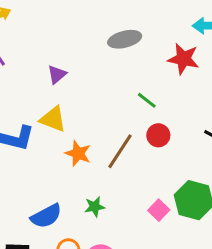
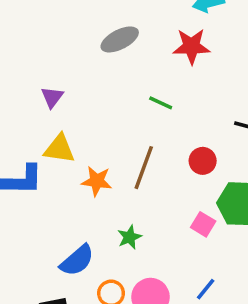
red circle: (158, 135) -> (203, 161), moved

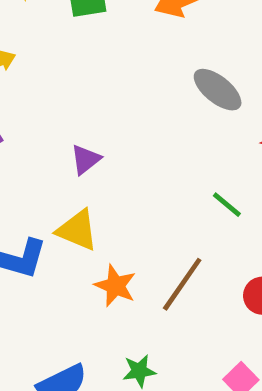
gray ellipse: (120, 39) -> (218, 90), moved, turned 51

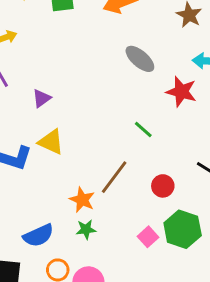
purple triangle: (86, 159) -> (42, 98), moved
orange star: (115, 286) -> (82, 200), moved

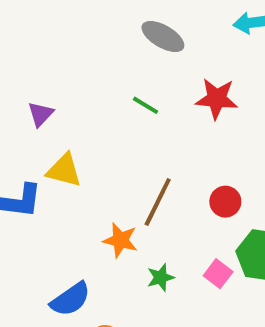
red star: (181, 92) -> (217, 99), moved
green line: (143, 129) -> (145, 105), moved
green star: (86, 229) -> (161, 277), moved

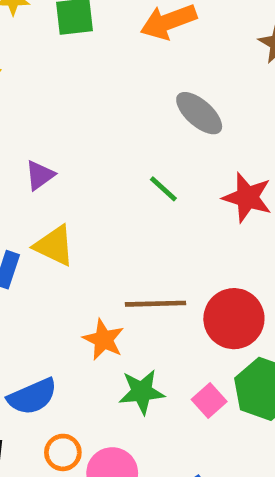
brown line: (158, 202) -> (155, 304), turned 51
red circle: (225, 202) -> (234, 319), size x1.6
green star: (161, 277) -> (142, 392), size x1.4

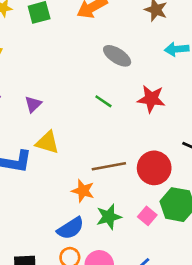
blue semicircle: (32, 396) -> (71, 228), moved

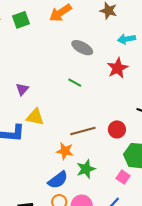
red star: (151, 99) -> (118, 68), moved, turned -30
red circle: (154, 168) -> (117, 129), size x0.7
pink square: (147, 216) -> (123, 177), moved

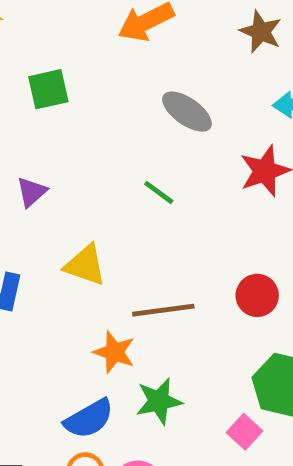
green square: (21, 20) -> (48, 89), moved
yellow triangle: (35, 117) -> (85, 265), moved
red circle: (117, 129) -> (257, 295), moved

